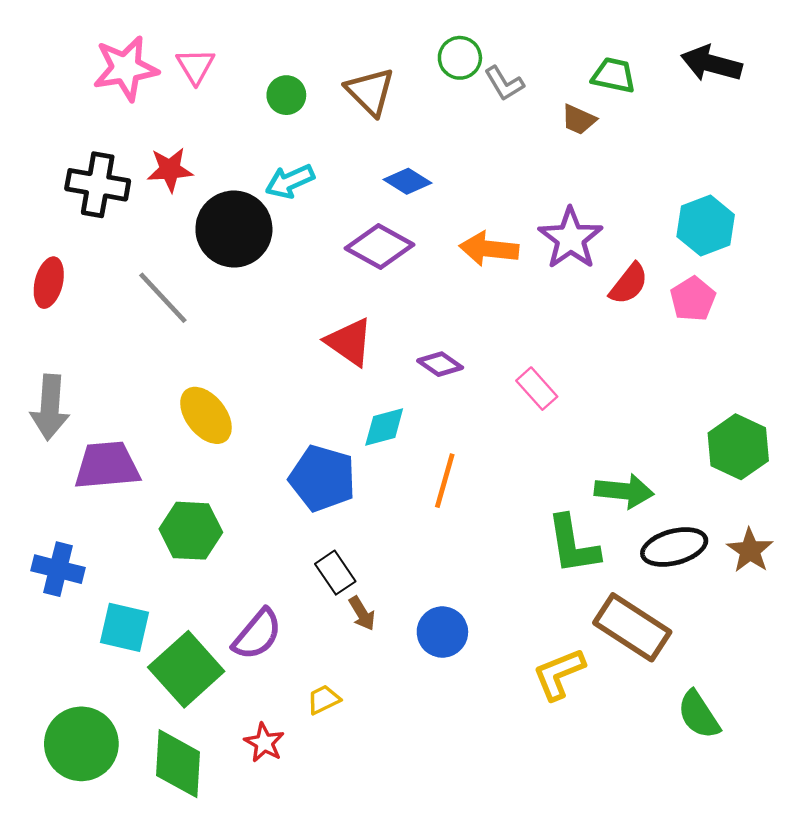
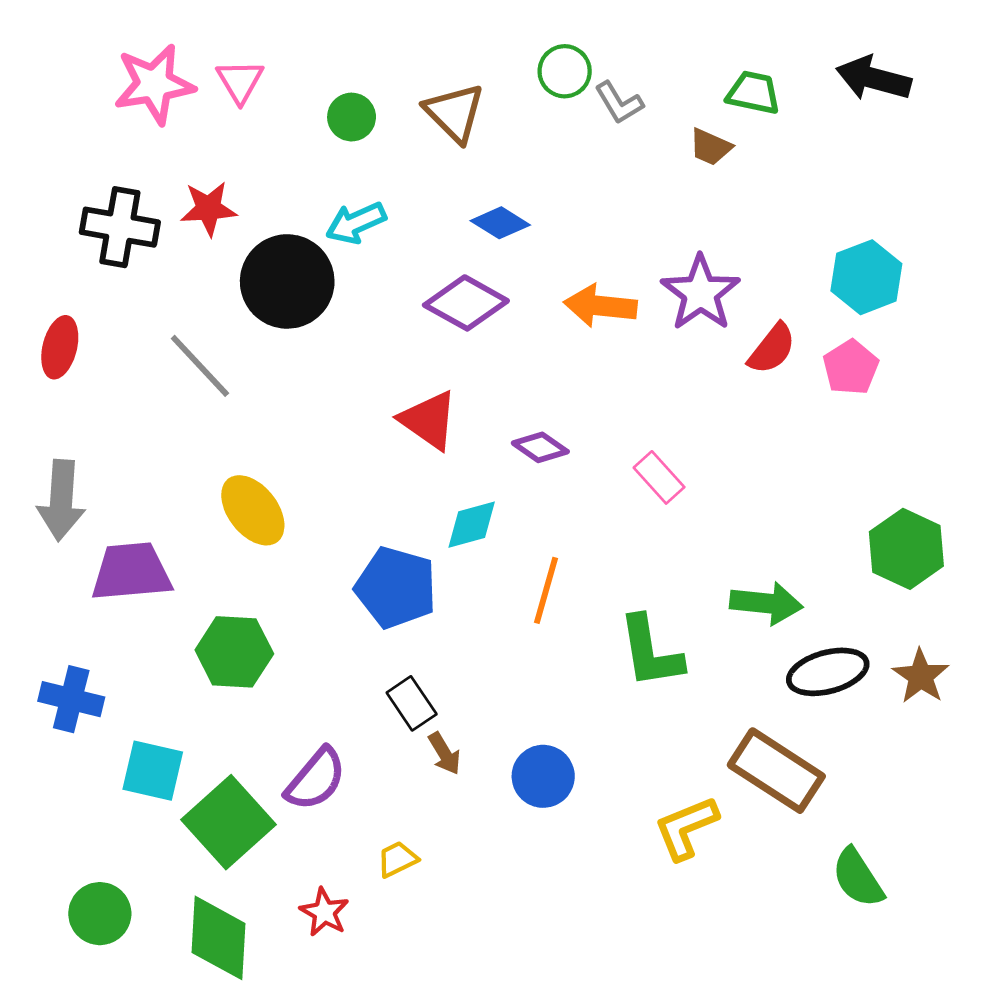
green L-shape: (573, 545) -> (650, 652), moved
green circle: (81, 744) -> (100, 914), size x0.7

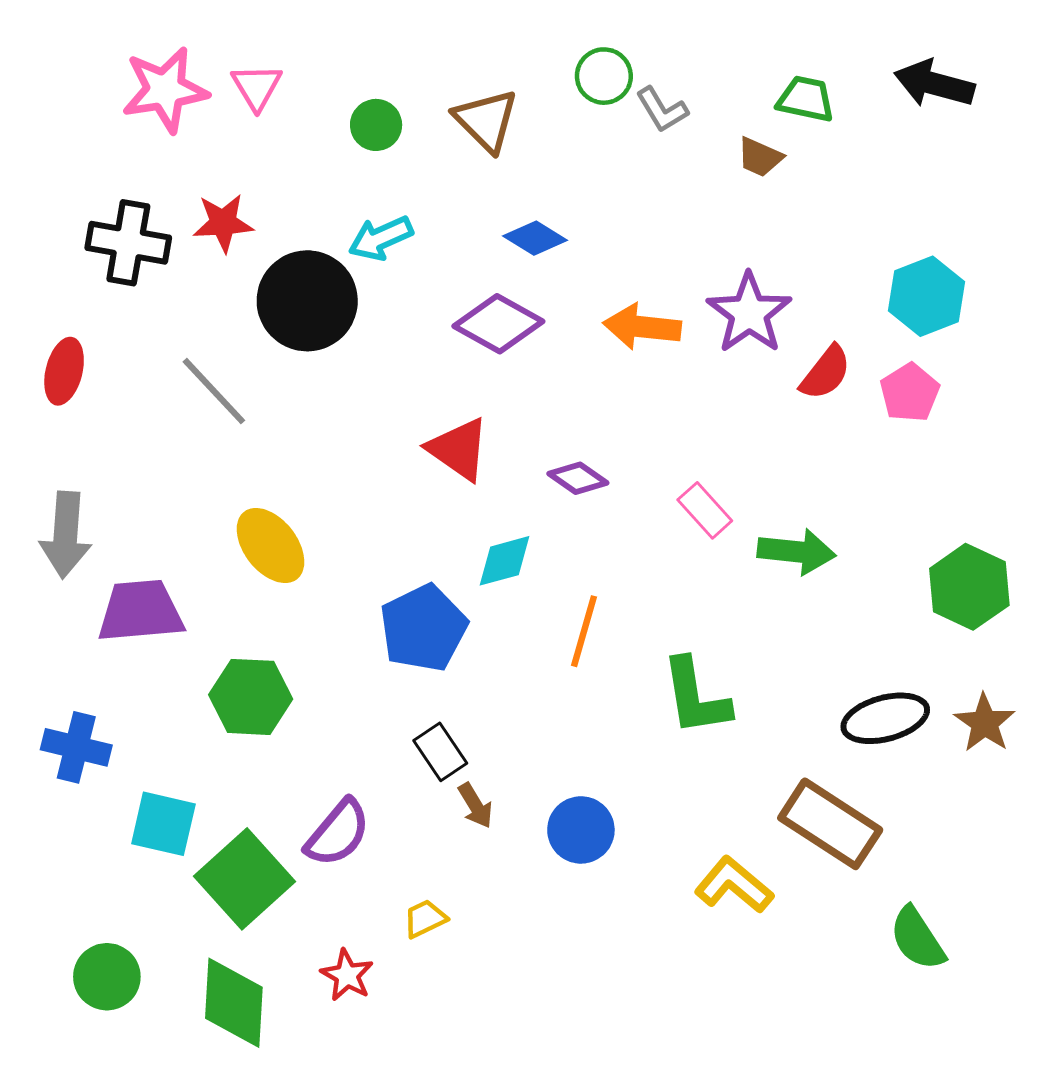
blue pentagon: (396, 588) -> (423, 628), turned 30
green arrow: (766, 603) -> (797, 552), moved
yellow L-shape: (686, 828) -> (734, 885), turned 62

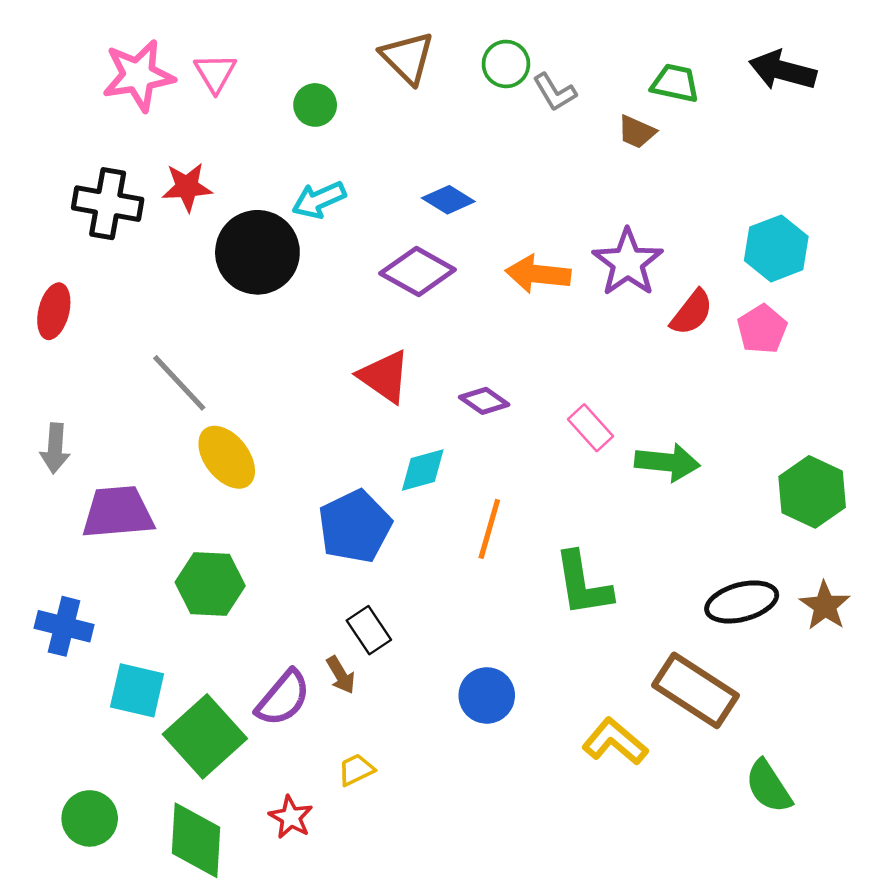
brown triangle: (486, 120) -> (407, 58), moved
gray line: (214, 391) -> (179, 383), moved
gray arrow: (66, 535) -> (55, 448), size x0.7
brown arrow: (475, 805) -> (341, 675), moved

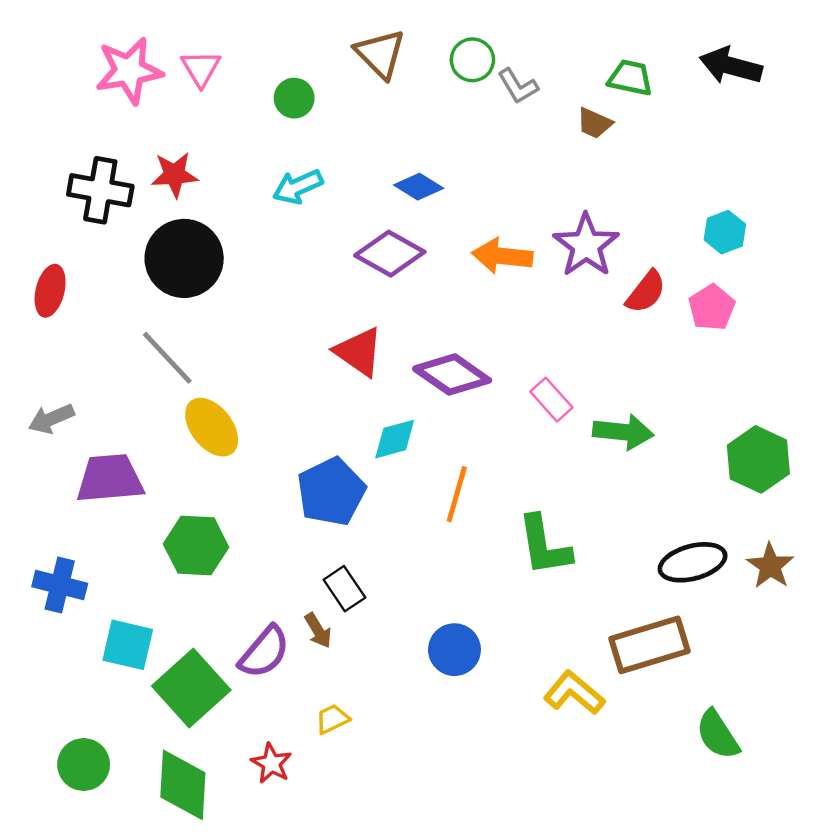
cyan hexagon: (776, 248) -> (725, 232), size x0.7
black circle: (257, 252) -> (184, 258), moved
purple diamond: (484, 401) -> (452, 374), size x1.6
gray arrow: (55, 448) -> (51, 419), turned 63
brown rectangle: (696, 690) -> (649, 645), turned -50

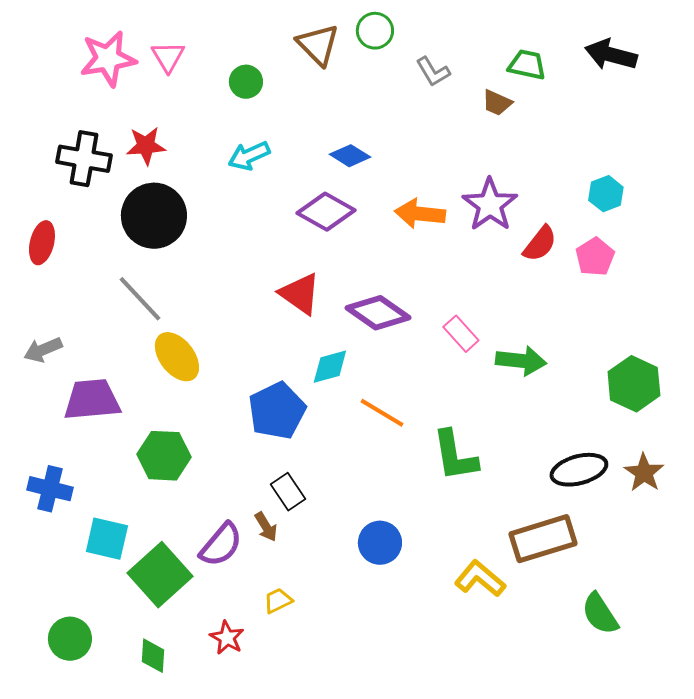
green circle: (472, 60) -> (375, 31), moved
orange line: (457, 494) -> (382, 413), turned -75
green diamond: (183, 785) -> (153, 656), size x0.6

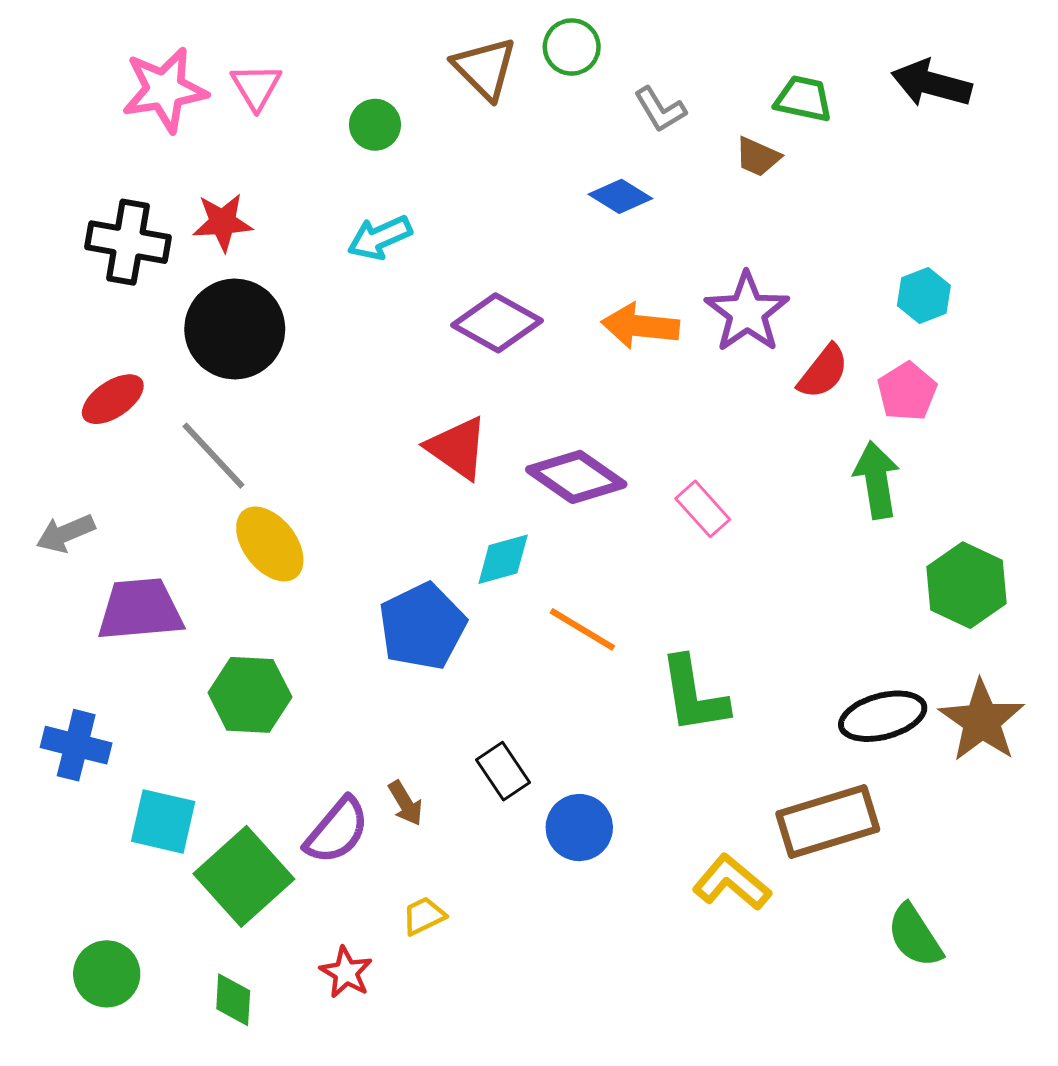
blue diamond: (350, 156) -> (620, 196), moved
red ellipse: (42, 243) -> (113, 399), moved, turned 42
green arrow: (521, 361) -> (877, 480), moved, turned -105
brown star: (644, 473) -> (982, 721), size x1.4
black rectangle: (288, 492) -> (503, 771), moved

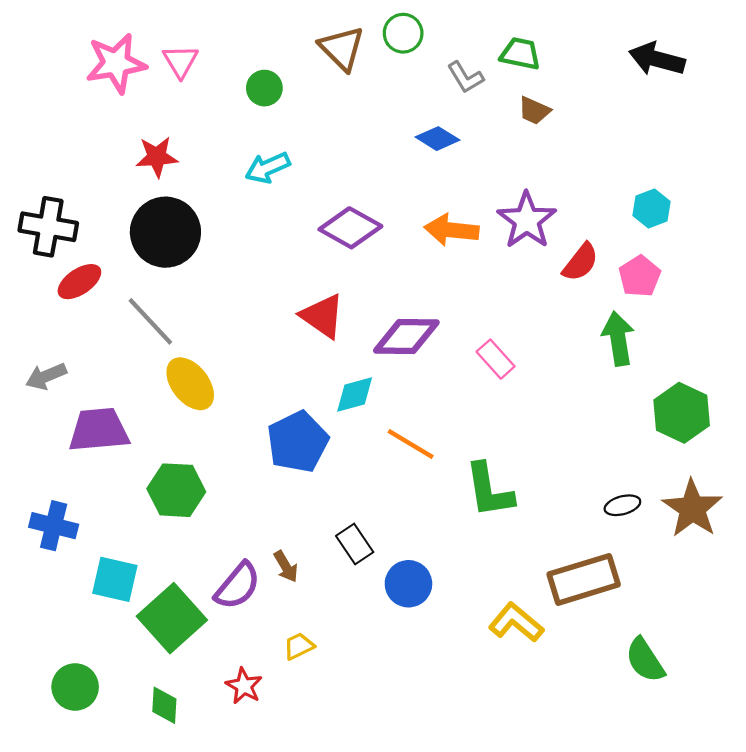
green trapezoid: (803, 99) -> (520, 54), moved
black cross: (128, 242) -> (48, 227), moved
purple diamond: (576, 477) -> (406, 336), turned -34
black ellipse: (883, 716) -> (622, 505), size x0.6

